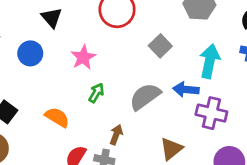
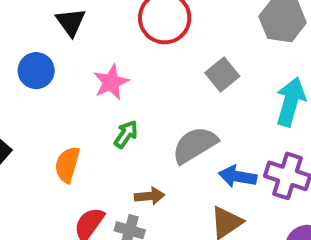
blue arrow: (186, 90) -> (238, 176), moved
orange semicircle: (57, 117) -> (67, 165), turned -110
brown arrow: (116, 135) -> (149, 196), turned 60

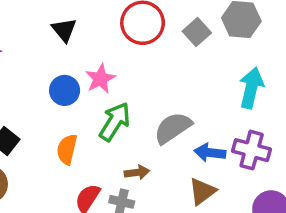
blue circle: (36, 71) -> (65, 90), moved
gray square: (222, 75) -> (197, 32), moved
green arrow: (126, 134) -> (115, 122), size x1.6

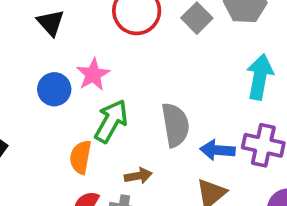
gray semicircle: (173, 128) -> (175, 125), turned 117
orange semicircle: (67, 149) -> (81, 157), moved

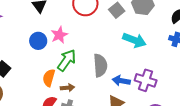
cyan arrow: (260, 77) -> (134, 40), moved, turned 95
brown arrow: (138, 176) -> (68, 88), moved

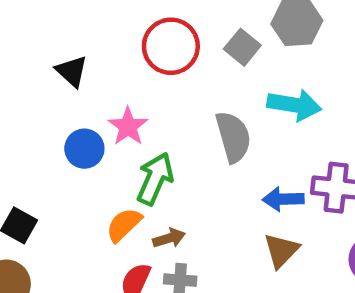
gray semicircle: (100, 65) -> (233, 137), moved
orange semicircle: (49, 78) -> (124, 225), turned 42

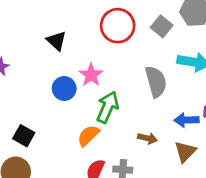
brown arrow: (169, 238) -> (147, 138), moved, turned 30

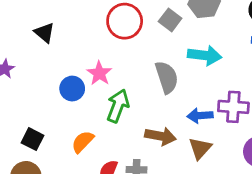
black triangle: (57, 41) -> (44, 33), moved
orange semicircle: (88, 135) -> (83, 142), moved
brown arrow: (147, 138) -> (161, 136), size x1.5

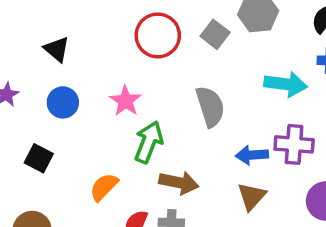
cyan arrow: (205, 55) -> (286, 84), moved
blue circle: (72, 89) -> (63, 102), moved
brown arrow: (161, 136) -> (179, 183), moved
black square: (33, 139) -> (39, 158), moved

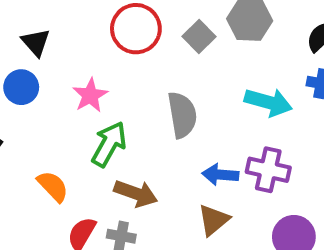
black triangle: (57, 49) -> (36, 42), moved
orange semicircle: (104, 187) -> (53, 186), turned 84

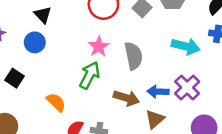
pink star: (90, 95) -> (99, 46), moved
purple cross: (268, 170) -> (187, 87), turned 35
brown arrow: (136, 193) -> (126, 98), moved

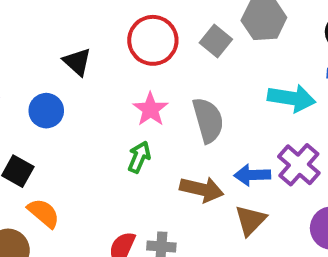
black triangle: (43, 15) -> (77, 62), moved
green arrow: (89, 75) -> (139, 157), size x0.7
orange semicircle: (56, 102) -> (44, 213), moved

